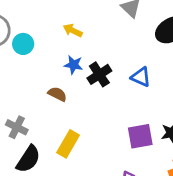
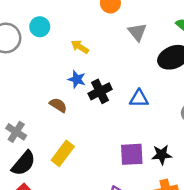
cyan circle: (23, 44) -> (40, 27), moved
blue triangle: (141, 77) -> (139, 98), turned -30

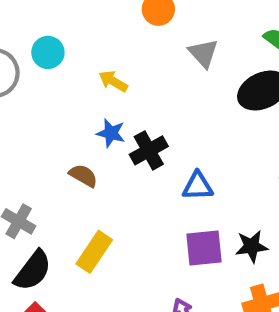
blue triangle: (139, 98) -> (198, 186), moved

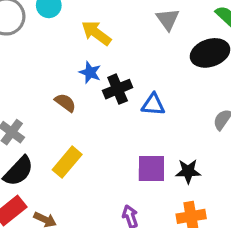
yellow arrow: (113, 81) -> (96, 33), size x1.4
blue triangle: (198, 186) -> (153, 105), moved

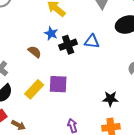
blue triangle: (153, 105) -> (92, 41), moved
purple square: (151, 169) -> (58, 84), moved

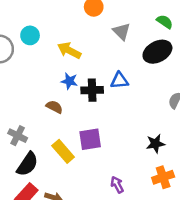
black cross: (68, 45) -> (92, 90), turned 30
yellow rectangle: (34, 89) -> (63, 151), turned -72

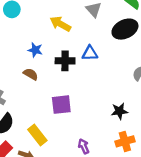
yellow arrow: (69, 50) -> (60, 24), moved
blue star: (69, 81) -> (35, 50), moved
yellow rectangle: (63, 151) -> (37, 135), moved

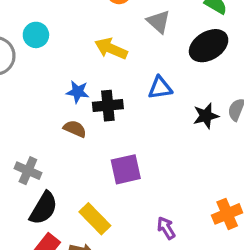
black cross: (65, 61) -> (108, 106), moved
black star: (119, 111) -> (206, 116), moved

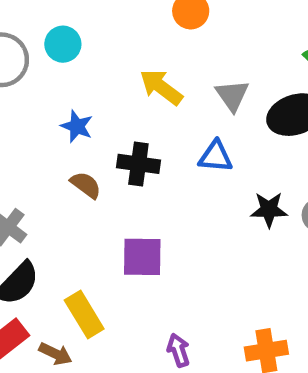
gray triangle: (158, 22) -> (232, 95), moved
blue star: (78, 92) -> (77, 126), moved

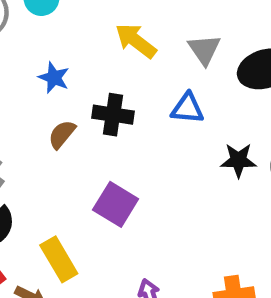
brown semicircle: (86, 185) -> (62, 134), turned -88
purple square: (142, 257) -> (116, 204), turned 30

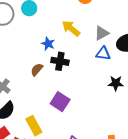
gray triangle: (204, 50) -> (102, 33), turned 35
blue star: (54, 78) -> (48, 44), moved
blue triangle: (187, 108) -> (103, 54), moved

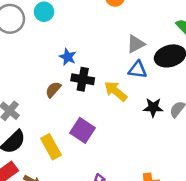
yellow arrow: (71, 28) -> (116, 91), moved
yellow rectangle: (34, 126) -> (51, 147), moved

